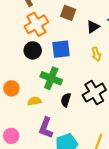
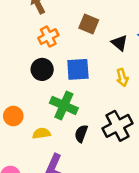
orange cross: (36, 24) -> (48, 37), size x0.7
black triangle: (93, 27) -> (119, 43), turned -48

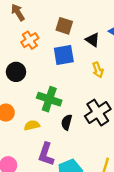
black circle: (42, 69) -> (16, 72), moved
blue square: (78, 69) -> (64, 55), moved

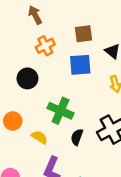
brown square: (64, 26) -> (83, 34), turned -30
yellow semicircle: (32, 125) -> (39, 137), turned 40

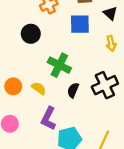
orange circle: (13, 121) -> (13, 86), moved

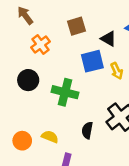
blue square: (80, 24) -> (92, 61), moved
green cross: (59, 65) -> (65, 92), moved

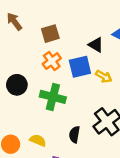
brown square: (77, 26) -> (50, 34), moved
orange cross: (40, 45) -> (52, 61), moved
yellow arrow: (117, 71) -> (104, 76), turned -35

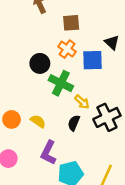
orange cross: (52, 61) -> (67, 49), turned -30
yellow arrow: (104, 76) -> (82, 102), moved
black circle: (17, 85) -> (40, 63), moved

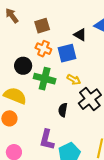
yellow arrow: (82, 102) -> (74, 80), moved
yellow semicircle: (38, 121) -> (15, 96), moved, size x1.6

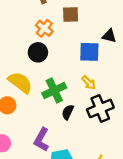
black triangle: (80, 35) -> (109, 36), turned -32
orange cross: (43, 49) -> (44, 28), moved
green cross: (45, 79) -> (54, 90), moved, turned 35

